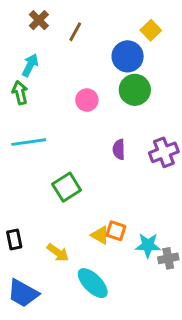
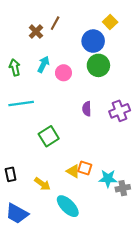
brown cross: (39, 20) -> (36, 32), moved
cyan arrow: (30, 65) -> (43, 64), moved

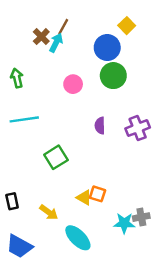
cyan arrow: (43, 64) -> (56, 43), moved
cyan star: (108, 179) -> (124, 223), moved

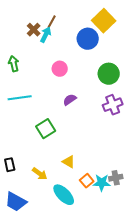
yellow square: (127, 26) -> (104, 21), size x1.6
green circle: (113, 76) -> (109, 74), moved
purple semicircle: (100, 126) -> (70, 100), moved, turned 56
orange square: (97, 194) -> (87, 181), moved, turned 32

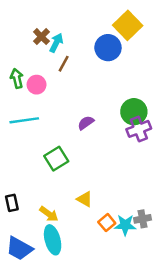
brown line: (52, 22) -> (64, 64), moved
pink circle: (60, 69) -> (37, 85), moved
green circle: (109, 74) -> (134, 112), moved
cyan ellipse: (64, 195) -> (53, 240), moved, turned 30

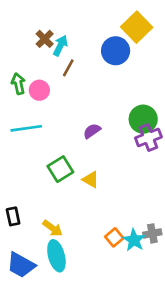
yellow triangle: (85, 199) -> (91, 180), moved
cyan star: (125, 225) -> (134, 240), turned 30

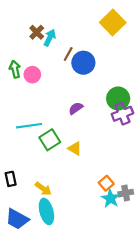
blue circle: (116, 51) -> (83, 63), moved
brown line: (68, 68) -> (68, 54), moved
cyan line: (26, 128) -> (29, 126), moved
orange square: (114, 237) -> (106, 183), moved

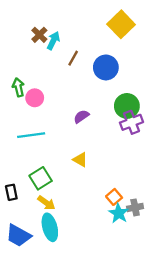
blue circle: (83, 63) -> (106, 67), moved
green arrow: (15, 69) -> (18, 87), moved
pink circle: (32, 75) -> (35, 98), moved
green square: (50, 140) -> (41, 178), moved

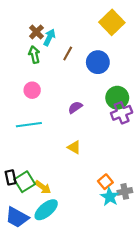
green arrow: (18, 87) -> (34, 55), moved
green square: (41, 178) -> (25, 182), moved
cyan ellipse: (50, 227) -> (46, 210), turned 65

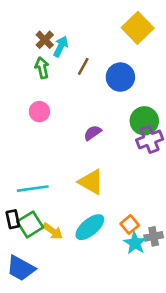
cyan line: (29, 125) -> (33, 189), moved
yellow triangle: (74, 147) -> (91, 182), size x1.5
cyan ellipse: (46, 210) -> (90, 227), moved

